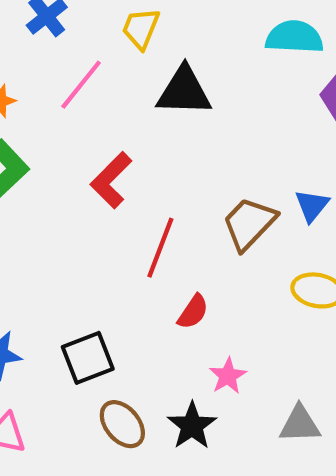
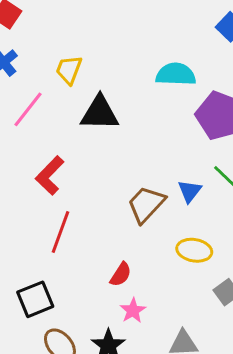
red line: (160, 248) -> (60, 232), moved
red semicircle: (193, 312) -> (121, 274), moved

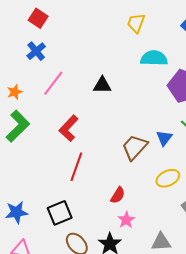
yellow trapezoid: (69, 70) -> (136, 23), moved
black triangle: (100, 113) -> (102, 85), size x0.7
yellow ellipse: (194, 250) -> (168, 178), turned -35

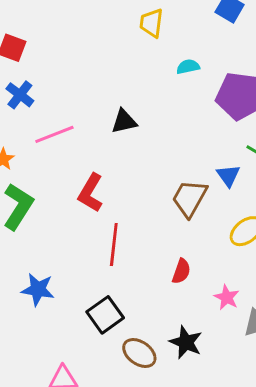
cyan semicircle: (154, 58) -> (188, 67), size x0.6
pink line: (53, 83) -> (54, 134), turned 44
blue star: (17, 212) -> (38, 289), moved, turned 30
pink star: (126, 220) -> (227, 297), moved

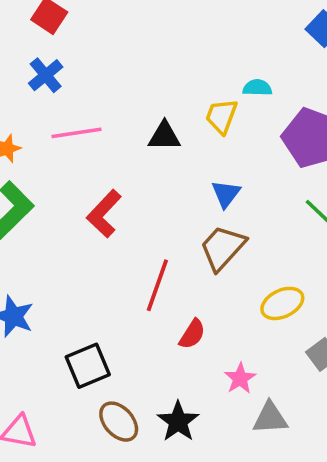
yellow trapezoid: (151, 23) -> (221, 116), moved
blue triangle: (228, 176) -> (226, 194), moved
red line: (114, 245) -> (157, 285), moved

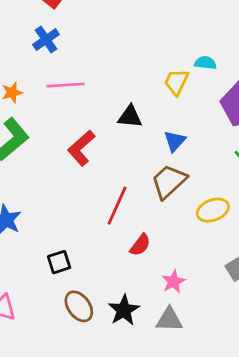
black triangle: (164, 136) -> (130, 117), moved
yellow ellipse: (282, 303) -> (213, 210), moved
black square: (88, 366) -> (59, 262), size x0.7
gray triangle: (270, 418) -> (169, 320), moved

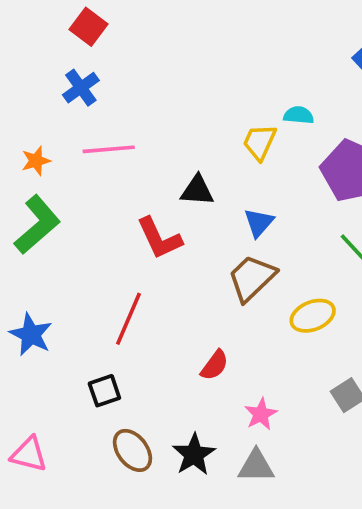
red L-shape: (81, 148) -> (159, 238), moved, turned -72
red line: (117, 206) -> (129, 319), moved

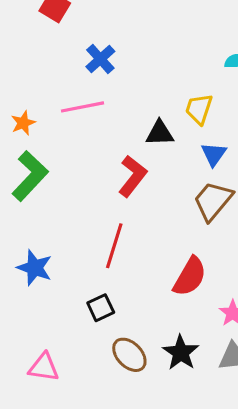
blue cross: (81, 88) -> (100, 59), moved
yellow trapezoid: (260, 142) -> (199, 109), moved
red L-shape: (159, 238) -> (133, 176), turned -111
red semicircle: (215, 365) -> (190, 277), size x1.5

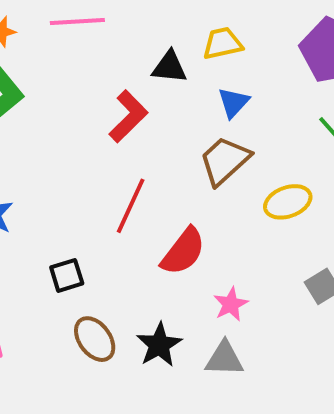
yellow trapezoid: (199, 109) -> (223, 43), turned 52
red line: (114, 246) -> (131, 206), moved

